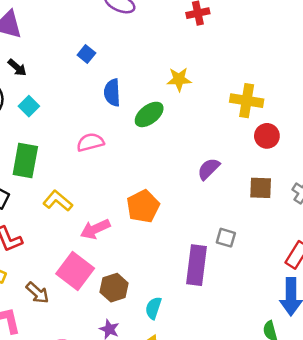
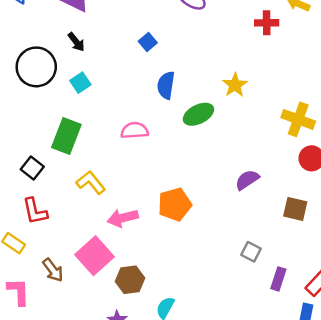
yellow star: (179, 79) -> (235, 85), turned 30
purple rectangle: (197, 265) -> (278, 279), moved, size x0.6

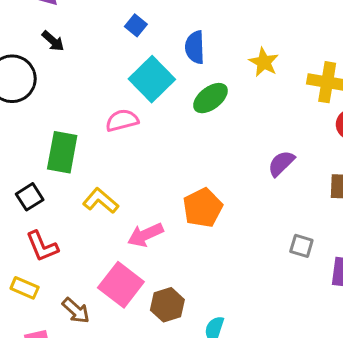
cyan square: (80, 83) -> (152, 79), moved, size x1.8
blue semicircle: (166, 85) -> (195, 47), moved
yellow star: (235, 85) -> (264, 62), moved
pink semicircle: (135, 131) -> (122, 120), moved
black square: (32, 168) -> (30, 197), turned 30

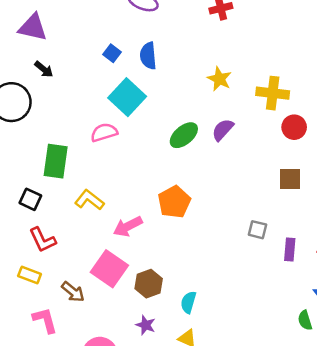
blue semicircle: (195, 47) -> (148, 56), moved
green ellipse: (210, 98) -> (184, 135), moved
purple semicircle: (281, 163) -> (223, 130), moved
black square: (30, 197) -> (30, 199), turned -30

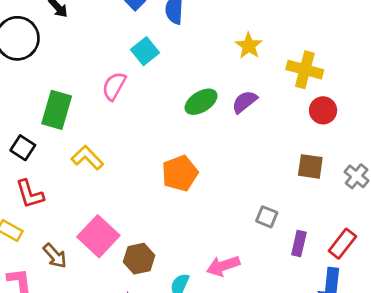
cyan square: (127, 97) -> (145, 51), size x0.7
pink semicircle: (104, 132) -> (114, 86), turned -52
pink arrow: (128, 226) -> (223, 266), moved

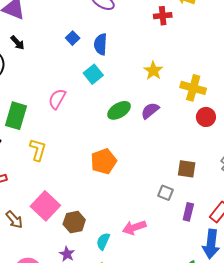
cyan square: (145, 51) -> (93, 74), moved
yellow L-shape: (87, 158) -> (38, 150), turned 60
brown square: (310, 166) -> (187, 169), moved

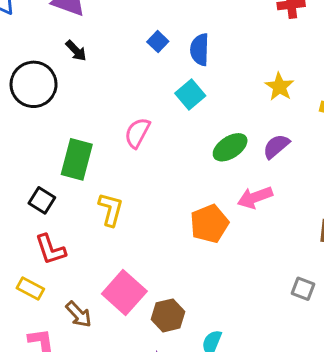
gray square: (165, 193) -> (303, 289), moved
pink arrow: (134, 227) -> (255, 197), moved

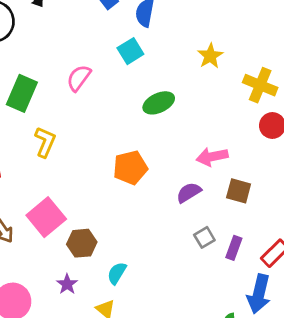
purple semicircle: (276, 146) -> (189, 193), moved
pink arrow: (255, 197) -> (212, 157), moved
gray square: (303, 289) -> (204, 237), turned 30

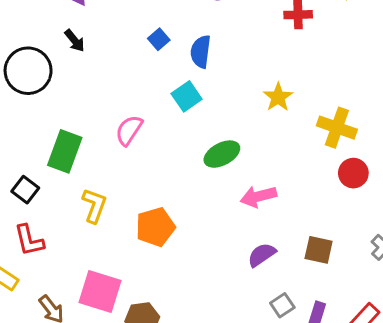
pink arrow: (212, 157) -> (258, 196), moved
orange pentagon: (130, 168) -> (155, 227), moved
pink square: (46, 217) -> (100, 292), turned -30

